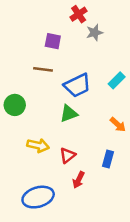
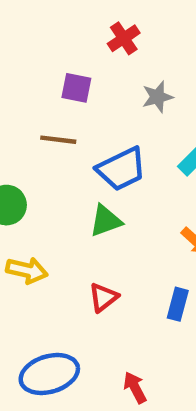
gray star: (95, 33) -> (157, 97), moved
yellow arrow: (38, 145) -> (27, 270), moved
red arrow: (79, 180) -> (135, 388), moved, turned 126

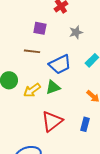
yellow arrow: (27, 270) -> (32, 90), moved, turned 132
red triangle: (103, 297) -> (52, 121), size x1.6

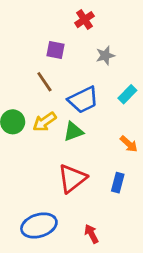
brown line: (32, 51) -> (44, 82), turned 49
yellow arrow: (32, 90) -> (44, 122), moved

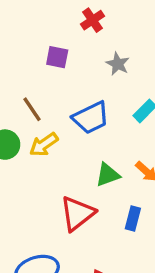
gray star: (105, 56) -> (118, 64), turned -30
brown line: (44, 82) -> (32, 109), moved
green triangle: (73, 132) -> (108, 175), moved

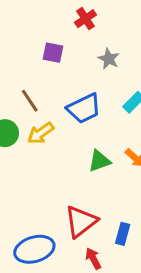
red triangle: (77, 213) -> (81, 221), moved
blue rectangle: (133, 219) -> (123, 234), moved

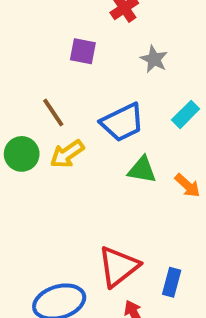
green triangle: (99, 161) -> (142, 170), moved, turned 30

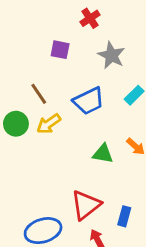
gray star: (154, 59) -> (111, 55), size x1.4
green triangle: (142, 170) -> (103, 154), moved

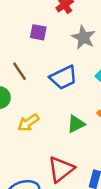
yellow arrow: (49, 124) -> (28, 123), moved
green triangle: (103, 154) -> (76, 124), turned -36

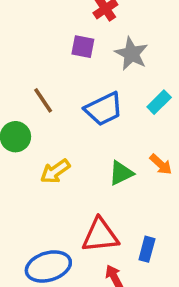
purple square: (38, 32) -> (83, 47), moved
red triangle: (61, 169) -> (100, 235), turned 32

